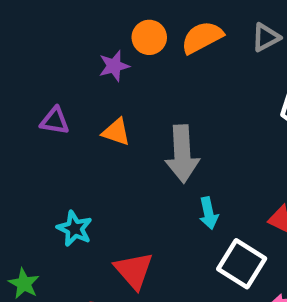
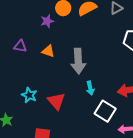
red triangle: (134, 270) -> (56, 101), moved

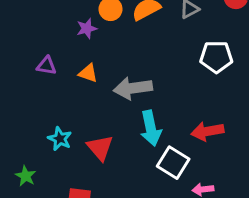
gray arrow: (78, 61) -> (133, 88), turned 85
cyan arrow: (90, 88) -> (151, 128), size x1.6

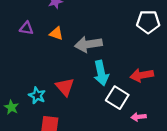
cyan star: (60, 139) -> (37, 95), moved

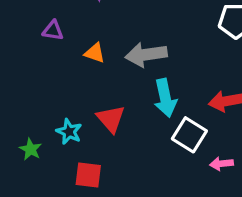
orange triangle: (56, 34) -> (95, 53), moved

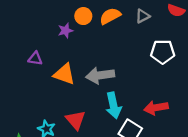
orange triangle: (95, 53) -> (64, 74), size x1.5

